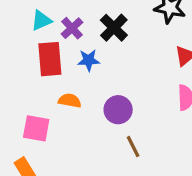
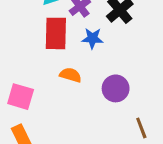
pink square: (36, 128) -> (21, 97), moved
brown line: (133, 147) -> (141, 128), moved

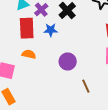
orange semicircle: (70, 75) -> (29, 54), moved

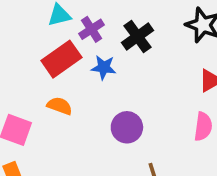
red rectangle: (27, 28) -> (61, 59), turned 50

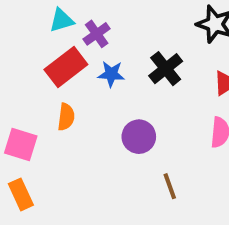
black cross: (138, 37) -> (166, 69), moved
orange semicircle: (60, 106) -> (66, 117), turned 80

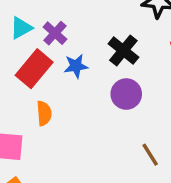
purple circle: (139, 137) -> (126, 94), moved

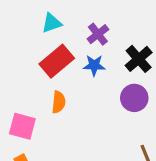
purple cross: (55, 33) -> (98, 34), moved

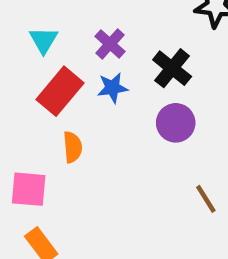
cyan triangle: (52, 23) -> (44, 40), turned -30

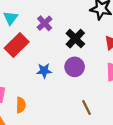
blue star: (112, 88) -> (44, 71), moved
orange semicircle: (73, 147) -> (21, 105), moved

